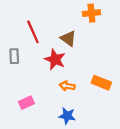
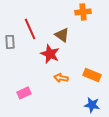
gray rectangle: (14, 56) -> (10, 42), moved
blue star: (67, 116) -> (92, 105), moved

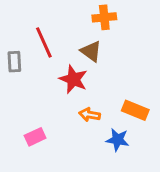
orange cross: (83, 12) -> (104, 17), moved
blue star: (92, 105) -> (118, 140), moved

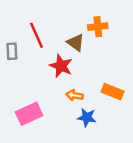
orange cross: (104, 17) -> (98, 27), moved
pink rectangle: (35, 137) -> (29, 114), size x1.5
blue star: (118, 140) -> (87, 117), moved

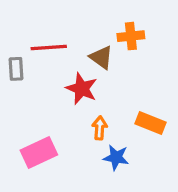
red line: (36, 35) -> (49, 48), turned -70
orange arrow: (74, 95) -> (100, 128), turned 84

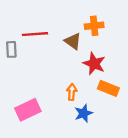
red star: (82, 89) -> (94, 64), moved
blue star: (116, 157) -> (84, 113), turned -30

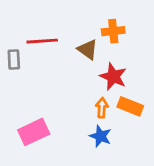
orange arrow: (72, 92) -> (102, 108), moved
blue star: (84, 113) -> (100, 136), turned -30

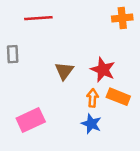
orange cross: (113, 31) -> (122, 18), moved
red line: (42, 41) -> (38, 18), moved
brown triangle: (88, 50) -> (64, 71), moved, turned 30

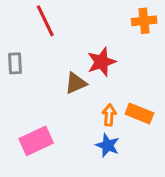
red line: (38, 18) -> (45, 21), turned 68
red star: (103, 70) -> (101, 62), moved, turned 30
brown triangle: (64, 71) -> (76, 83), turned 30

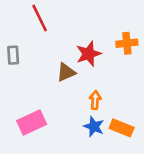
orange cross: (144, 21) -> (127, 43), moved
orange rectangle: (139, 113) -> (122, 128), moved

